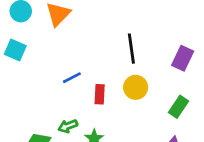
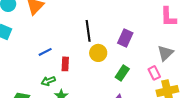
yellow circle: (136, 87) -> (98, 53), moved
green arrow: (68, 126) -> (48, 81), moved

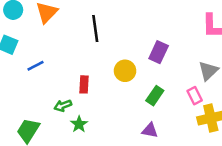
black line: (88, 31) -> (95, 29), moved
blue line: (45, 52) -> (36, 66), moved

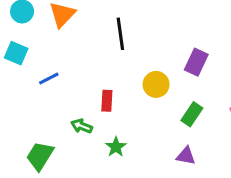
green arrow: (63, 106) -> (82, 126), turned 42
green star: (79, 124) -> (116, 147), moved

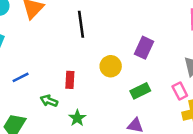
blue line: (49, 78) -> (21, 77), moved
green rectangle: (192, 114) -> (140, 91), turned 30

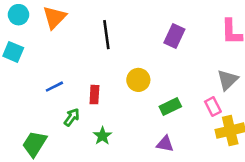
purple rectangle: (144, 48) -> (174, 36), moved
blue line: (21, 77) -> (54, 87), moved
green arrow: (49, 101) -> (72, 117), turned 105

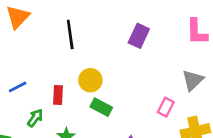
yellow circle: (138, 80) -> (90, 80), moved
green rectangle: (170, 107) -> (101, 107), moved, turned 54
pink rectangle: (213, 107) -> (166, 107), moved, turned 54

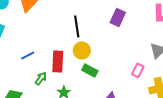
black line: (70, 34) -> (77, 26), moved
red rectangle: (58, 95) -> (58, 61), size x1.5

